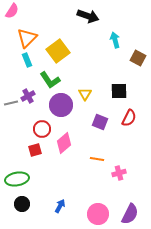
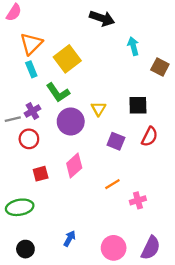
red circle: (42, 129) -> (29, 139), moved
orange line: (97, 159) -> (112, 184), turned -40
black circle: (22, 204) -> (25, 249), moved

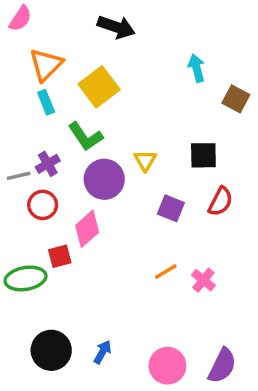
black arrow: (102, 18) -> (116, 27), moved
pink diamond: (74, 166) -> (87, 229), moved
pink cross: (138, 200) -> (203, 280), moved, turned -35
green ellipse: (20, 207) -> (26, 278), moved
black circle: (25, 249) -> (51, 350), moved, size x1.5

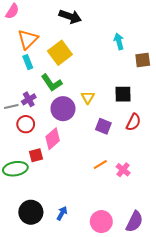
brown square: (236, 99) -> (143, 60), turned -35

